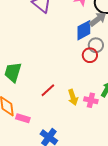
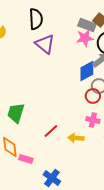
yellow arrow: (73, 97) -> (76, 138), turned 112
pink cross: (91, 100) -> (93, 120), moved

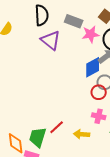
gray rectangle: (87, 25) -> (74, 21), moved
green trapezoid: (16, 113) -> (38, 137), moved

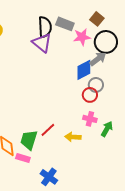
black semicircle: (42, 15) -> (45, 27), moved

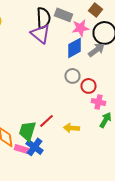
blue diamond: (84, 70) -> (74, 48), moved
gray circle: (96, 85) -> (72, 76), moved
pink cross: (90, 119) -> (98, 102), moved
blue cross: (49, 177) -> (34, 147), moved

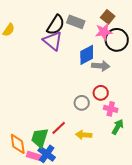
black semicircle: (44, 18) -> (56, 25), turned 35
pink star: (80, 28) -> (104, 32), moved
gray arrow: (96, 50) -> (101, 66), moved, turned 42
gray circle: (72, 76) -> (82, 103), moved

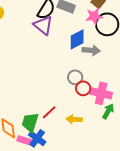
red circle: (101, 93) -> (83, 88), moved
gray circle: (82, 103) -> (75, 77), moved
pink cross: (111, 109) -> (101, 93), size x1.5

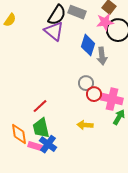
blue diamond: (77, 39) -> (88, 45), turned -45
gray arrow: (91, 50) -> (102, 56), turned 78
red line: (49, 112) -> (40, 106), moved
green trapezoid: (30, 122) -> (41, 128), turned -30

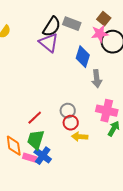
gray arrow: (102, 56) -> (97, 79), moved
gray circle: (86, 83) -> (68, 111), moved
red circle: (94, 94) -> (71, 123), moved
green trapezoid: (41, 128) -> (36, 140), turned 30

